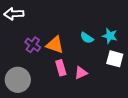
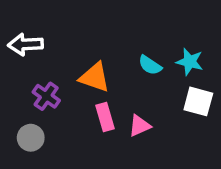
white arrow: (14, 14) -> (26, 44), moved
purple cross: (33, 45) -> (46, 96), moved
gray circle: (18, 80) -> (31, 138), size x0.6

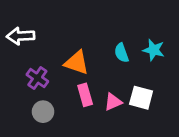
cyan semicircle: (150, 65) -> (121, 53), turned 36
white square: (198, 101) -> (141, 98), moved
gray circle: (31, 138) -> (43, 112), moved

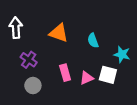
white arrow: (21, 36) -> (16, 28), turned 90
cyan star: (154, 50) -> (122, 54), moved
orange triangle: (77, 63) -> (59, 33), moved

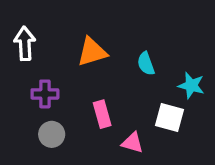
orange triangle: (59, 33) -> (92, 52), turned -36
purple cross: (29, 60) -> (45, 94), turned -35
pink triangle: (87, 78) -> (132, 143), moved, turned 40

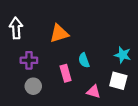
cyan semicircle: (146, 64) -> (84, 60), moved
white square: (169, 117) -> (118, 81), moved
pink triangle: (132, 143) -> (94, 92), moved

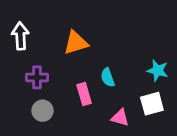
white square: (118, 81) -> (152, 104), turned -30

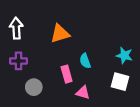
purple cross: (37, 77) -> (18, 61), moved
white square: (152, 104) -> (120, 82), turned 30
pink triangle: (120, 118) -> (83, 93), moved

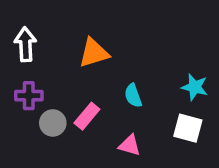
pink rectangle: (67, 74) -> (87, 116), moved, turned 56
gray circle: (34, 87) -> (53, 123), moved

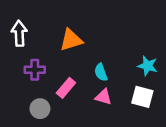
purple cross: (29, 96) -> (35, 70), moved
gray circle: (53, 123) -> (40, 109), moved
pink triangle: (130, 145) -> (104, 97), moved

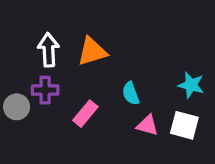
white arrow: (19, 33) -> (48, 50), moved
pink triangle: (104, 97) -> (147, 125), moved
gray circle: (40, 109) -> (17, 107), moved

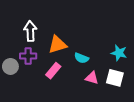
orange triangle: (92, 51) -> (57, 45), moved
cyan semicircle: (131, 93) -> (81, 58), turned -48

